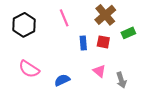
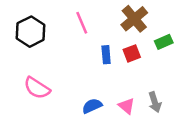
red square: (103, 42) -> (132, 53), turned -32
pink triangle: (99, 71) -> (127, 106), moved
blue semicircle: (62, 80) -> (92, 106), moved

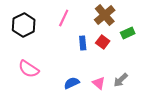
pink line: (82, 23) -> (64, 18), turned 48
red square: (132, 53) -> (103, 42), turned -32
gray arrow: (155, 102) -> (121, 80), turned 63

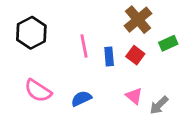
pink line: (64, 18) -> (84, 46), moved, turned -36
blue semicircle: (72, 83) -> (81, 99), moved
pink triangle: (99, 83) -> (134, 96), moved

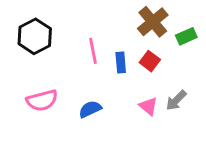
green rectangle: (168, 43) -> (186, 36), moved
pink semicircle: (38, 91) -> (42, 100), turned -48
gray arrow: (159, 105) -> (176, 100), moved

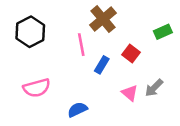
brown cross: (153, 22) -> (103, 19), moved
blue rectangle: (121, 63) -> (102, 65), moved, turned 36
blue semicircle: (90, 109) -> (77, 110), moved

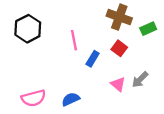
brown cross: (103, 19) -> (119, 17), moved, turned -30
pink semicircle: (37, 88) -> (34, 98), moved

